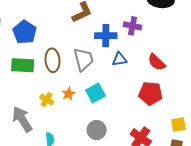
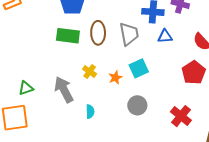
red pentagon: (151, 93) -> (194, 73), turned 30
orange star: (68, 94) -> (115, 78), moved

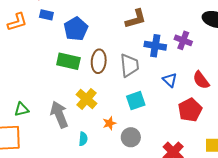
blue triangle: (165, 36) -> (170, 80), moved, turned 42
yellow cross: (90, 72) -> (87, 99), size x1.5
orange star: (115, 78) -> (109, 123), moved

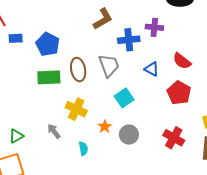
gray arrow: (59, 114) -> (54, 131), size x0.6

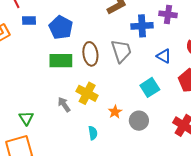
cyan square: (124, 98) -> (150, 87), moved
gray arrow: (54, 131) -> (64, 105), moved
green triangle: (16, 136) -> (26, 118), turned -35

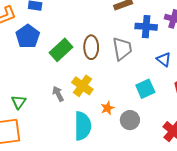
blue pentagon: (61, 28) -> (28, 36), moved
green rectangle: (61, 61) -> (61, 50), turned -50
cyan semicircle: (93, 133) -> (83, 126), size x2.0

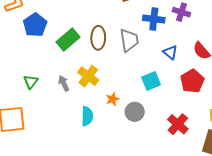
green triangle: (19, 102) -> (31, 82), moved
cyan semicircle: (83, 126) -> (87, 116), size x0.7

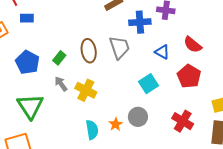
blue pentagon: (35, 25) -> (28, 62), moved
green rectangle: (68, 40) -> (59, 58), size x0.6
green triangle: (31, 82) -> (30, 106), size x1.8
gray arrow: (64, 83) -> (61, 84), moved
orange star: (113, 99) -> (116, 124), moved

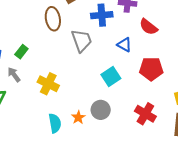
red semicircle: (193, 45) -> (148, 27), moved
brown ellipse: (89, 51) -> (53, 19), moved
red pentagon: (189, 76) -> (151, 69), turned -30
gray arrow: (61, 84) -> (14, 75), moved

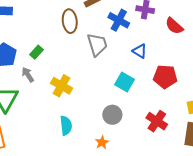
blue cross: (102, 15) -> (119, 20), turned 30
red semicircle: (148, 27) -> (174, 26), moved
cyan square: (111, 76) -> (124, 82), turned -30
orange star: (78, 117) -> (102, 142), moved

